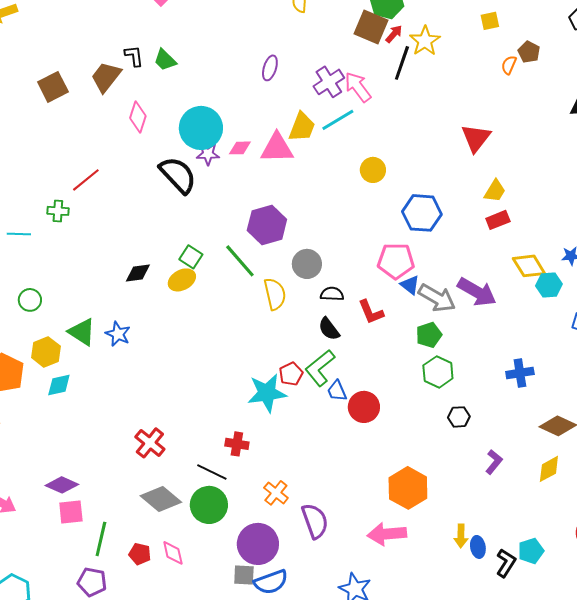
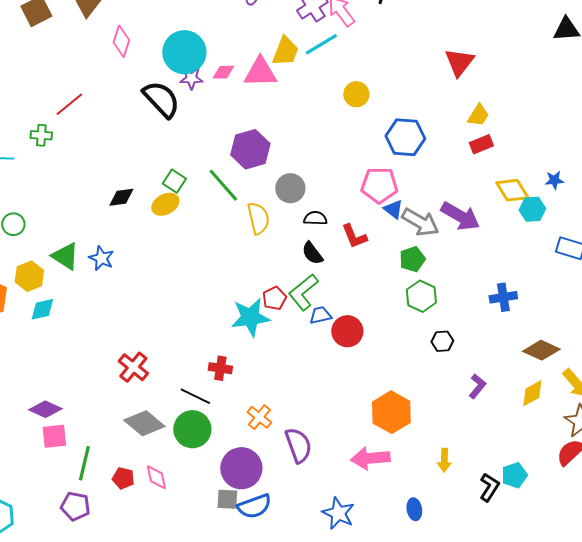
blue trapezoid: (337, 391) -> (320, 315), turned 100
blue ellipse: (478, 547) -> (414, 509), moved

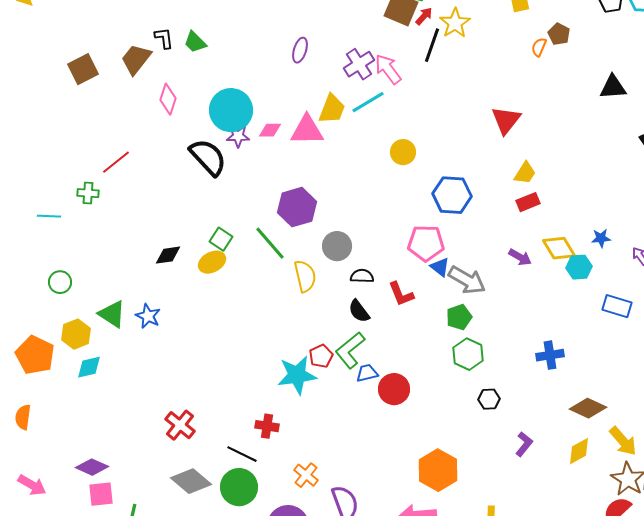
purple arrow: (460, 216) -> (520, 257), moved, size x0.6

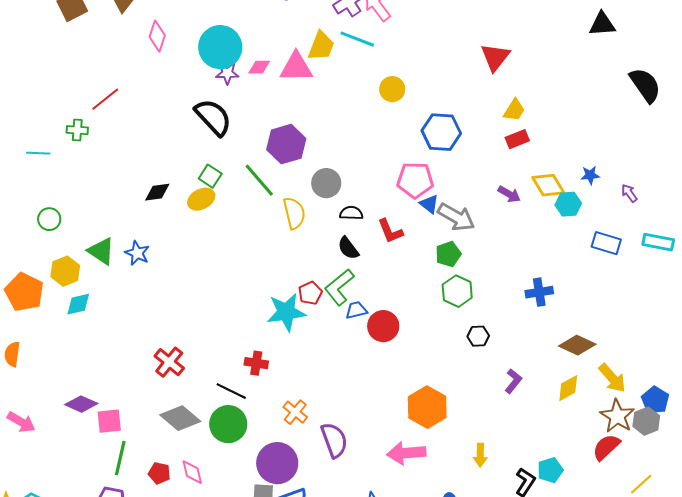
cyan line: (368, 102) -> (357, 39), turned 52
black semicircle: (208, 157) -> (213, 117), moved
pink square: (101, 494) -> (109, 421), moved

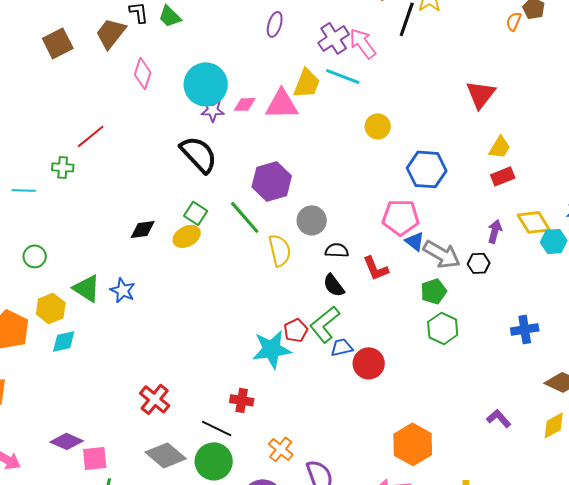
purple arrow: (509, 194) -> (495, 231), turned -105
black hexagon: (478, 336) -> (479, 263), moved
purple L-shape: (513, 381) -> (499, 418), turned -80

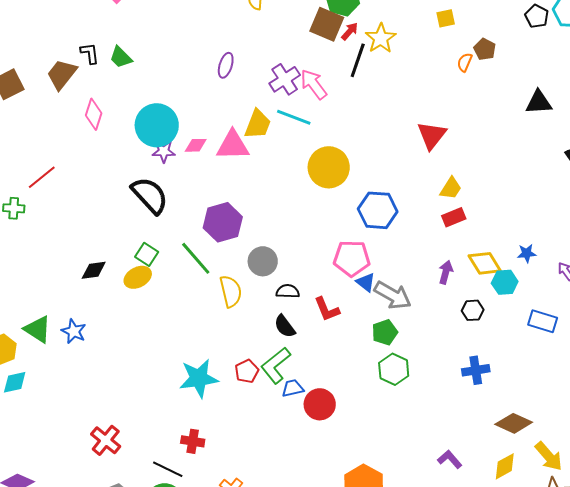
yellow circle: (378, 126) -> (329, 167), size x1.6
black hexagon: (479, 263) -> (473, 310), moved
cyan star: (272, 349) -> (199, 378), moved

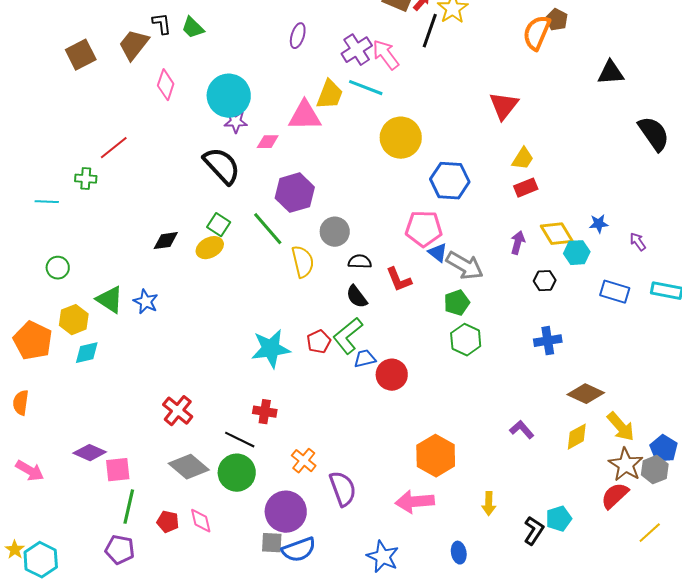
orange semicircle: (465, 62) -> (537, 33), size x1.8
pink diamond: (196, 145) -> (268, 142), moved

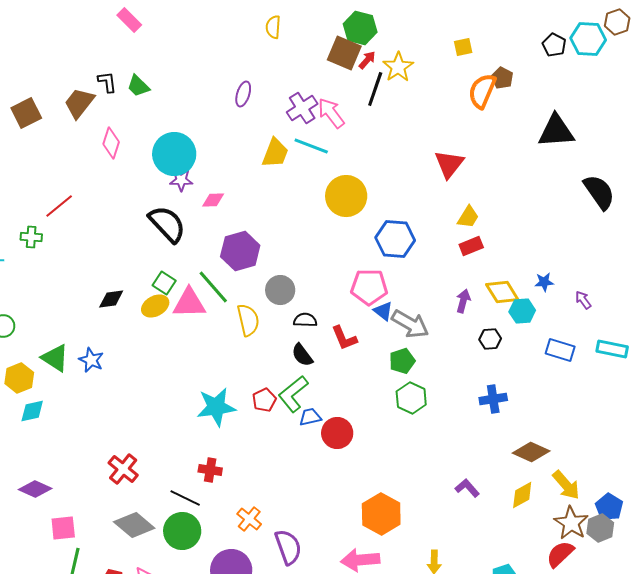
black triangle: (611, 73) -> (556, 131), size x1.4
pink triangle: (305, 116) -> (189, 303), moved
purple diamond: (90, 453) -> (35, 489), moved

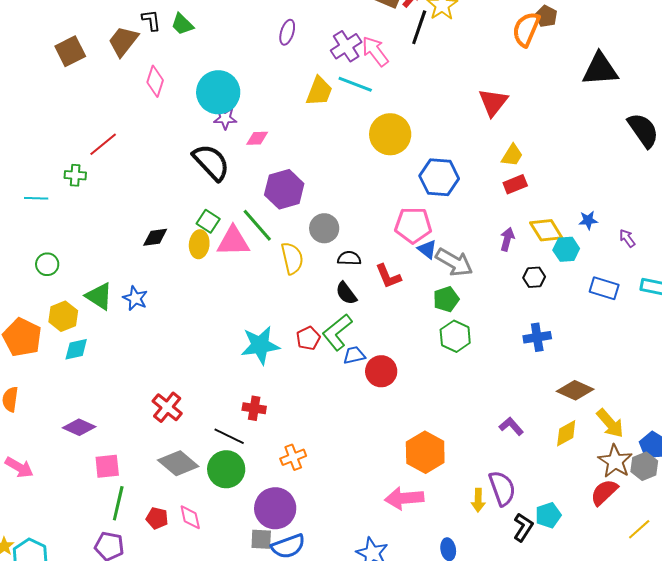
yellow ellipse: (155, 306) -> (199, 244), turned -56
orange cross: (249, 519) -> (293, 457), turned 30
purple semicircle: (288, 547) -> (502, 488), moved

